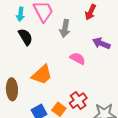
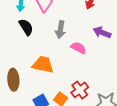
gray arrow: (65, 28) -> (60, 30), moved
orange trapezoid: (42, 75) -> (43, 65), turned -125

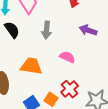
pink semicircle: (78, 48) -> (67, 57), moved

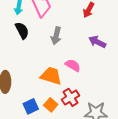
orange trapezoid: (31, 66) -> (51, 76), moved

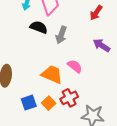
black semicircle: (22, 31) -> (39, 27), moved, turned -48

